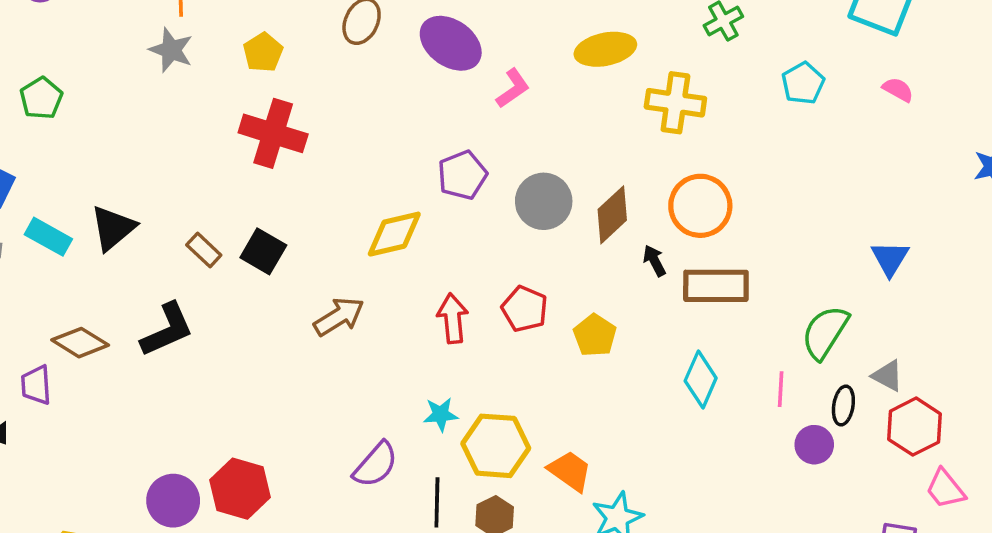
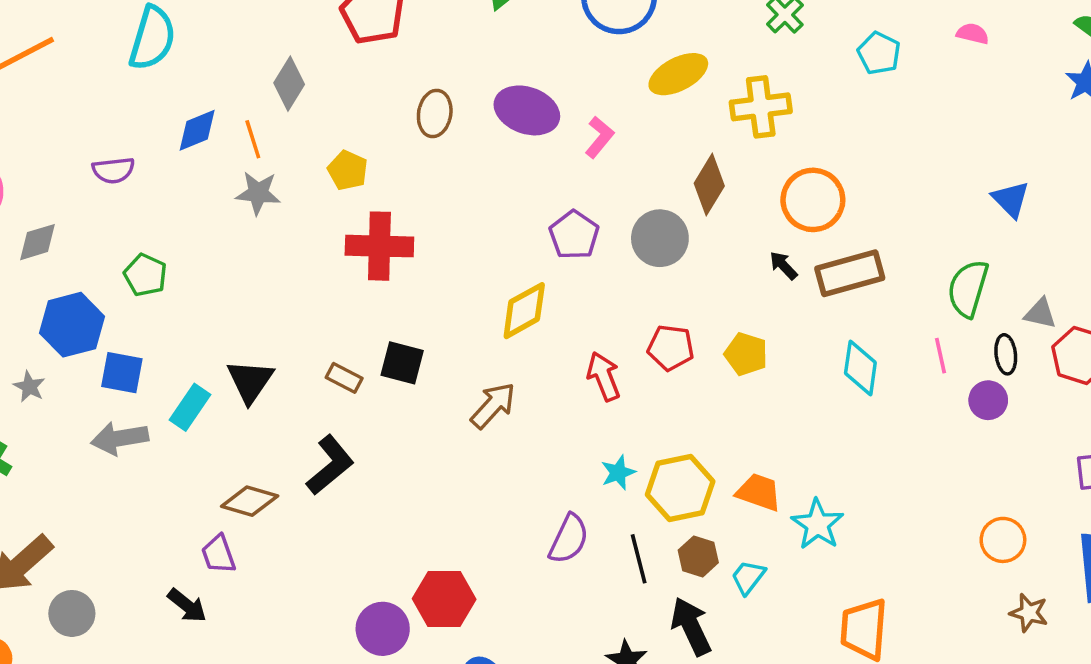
brown diamond: (612, 215) -> (709, 185), moved
cyan rectangle: (48, 237) -> (190, 407), turned -69

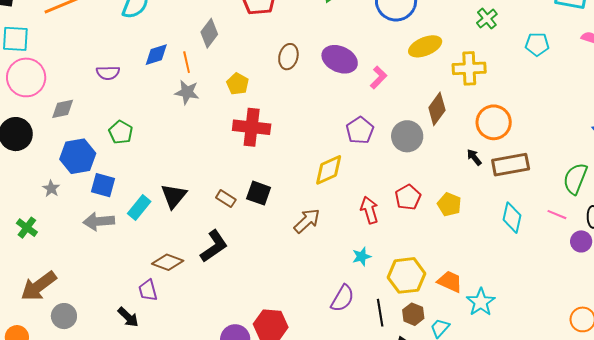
cyan pentagon: (879, 53) -> (537, 44), turned -30
red pentagon: (671, 348) -> (408, 197), turned 30
pink line: (941, 356) -> (557, 215), turned -60
cyan star: (618, 473) -> (362, 256), moved

